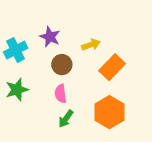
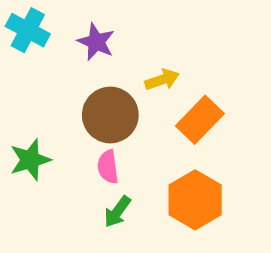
purple star: (50, 37) -> (96, 42), moved
cyan cross: (16, 50) -> (28, 30), moved, turned -35
brown circle: (62, 65) -> (110, 115), size x1.5

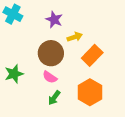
purple star: (96, 42) -> (54, 20), moved
pink semicircle: (108, 167) -> (50, 77), turned -48

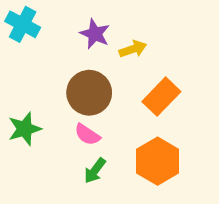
yellow arrow: (75, 37) -> (133, 49), moved

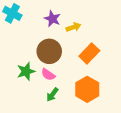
green star: (25, 129) -> (26, 71), moved

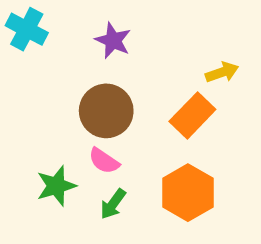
yellow arrow: (73, 27) -> (222, 72), moved
green star: (26, 71) -> (56, 186), moved

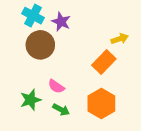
cyan cross: (27, 29) -> (33, 16), moved
brown circle: (106, 111) -> (40, 45), moved
green arrow: (113, 204) -> (61, 110), turned -98

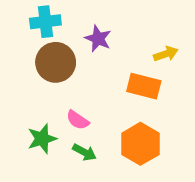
cyan cross: (33, 16) -> (45, 22), turned -35
purple star: (61, 22) -> (98, 39), moved
orange rectangle: (104, 62) -> (144, 86), turned 60

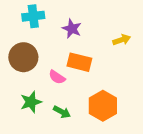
brown circle: (56, 62) -> (23, 57), moved
orange rectangle: (144, 86) -> (79, 62), moved
pink semicircle: (78, 120) -> (57, 77), moved

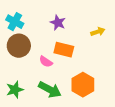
cyan cross: (33, 16) -> (15, 22), moved, turned 36
green star: (31, 102) -> (15, 90), moved
green arrow: (62, 112) -> (50, 90), size x1.6

